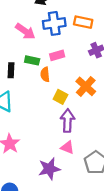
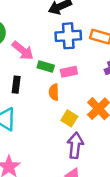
pink arrow: (25, 31) -> (23, 51), moved
green rectangle: (32, 60) -> (46, 67), moved

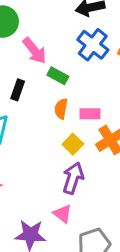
blue cross: (68, 36) -> (93, 45), turned 30
pink rectangle: (69, 72) -> (90, 114), moved

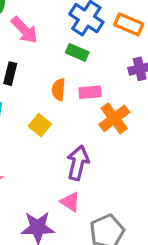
green rectangle: (58, 76) -> (77, 52), moved
yellow square: (73, 144) -> (40, 125), moved

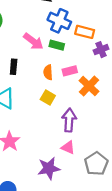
orange rectangle: (129, 24) -> (85, 32), moved
pink arrow: (24, 30) -> (33, 41), moved
yellow square: (40, 125) -> (48, 98), moved

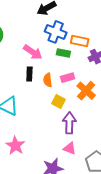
green rectangle: (57, 45) -> (63, 53), moved
black rectangle: (14, 67) -> (29, 74), moved
yellow square: (48, 98) -> (59, 102), moved

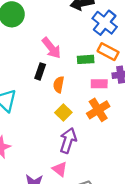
blue cross: (56, 32) -> (105, 23), moved
green rectangle: (63, 53) -> (86, 59), turned -32
pink rectangle: (68, 78) -> (99, 84), moved

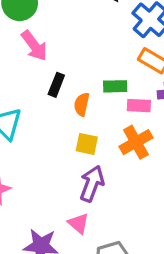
pink arrow: (51, 48) -> (34, 46), moved
green rectangle: (86, 59) -> (115, 86), moved
yellow square: (63, 113) -> (87, 144), turned -35

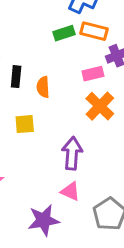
green rectangle: (115, 86) -> (64, 33), moved
yellow square: (87, 144) -> (25, 124), moved

